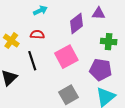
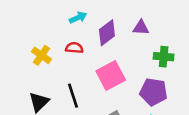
purple triangle: (99, 13) -> (141, 28), moved
purple diamond: (76, 23) -> (107, 33), moved
black line: (32, 61) -> (73, 96), moved

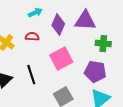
purple triangle: (141, 28) -> (85, 21), size x1.6
purple diamond: (107, 33) -> (58, 25), turned -30

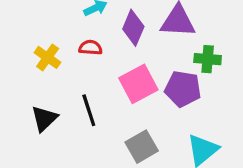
purple pentagon: (95, 72) -> (183, 89), moved

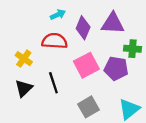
red semicircle: (90, 48) -> (55, 41), size x1.6
yellow cross: (48, 57) -> (24, 59), moved

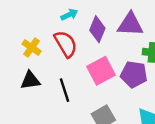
red semicircle: (55, 41) -> (66, 44), turned 55
yellow cross: (24, 59) -> (32, 48), moved
black triangle: (24, 88) -> (30, 80), moved, turned 36

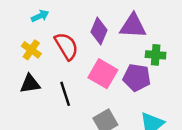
cyan arrow: (69, 15) -> (40, 16), moved
pink square: (101, 71) -> (103, 74), turned -32

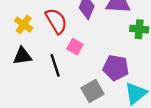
pink square: (103, 74) -> (75, 47), moved, size x0.6
purple pentagon: (137, 77) -> (116, 68), moved

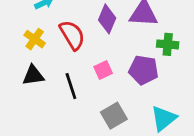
pink square: (75, 47) -> (103, 70), moved, turned 35
purple pentagon: (116, 68) -> (143, 70), moved

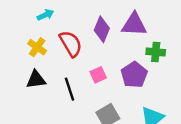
purple pentagon: (143, 70) -> (134, 75), turned 30

